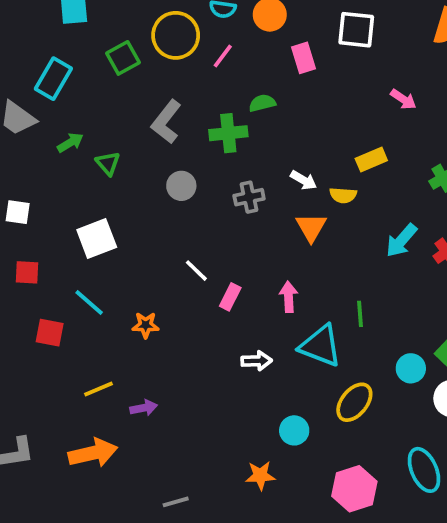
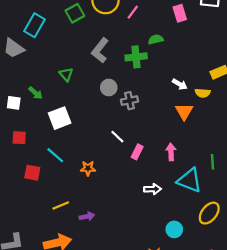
green arrow: (70, 143) -> (36, 93), moved, turned 72
gray cross: (249, 197) -> (129, 101), moved

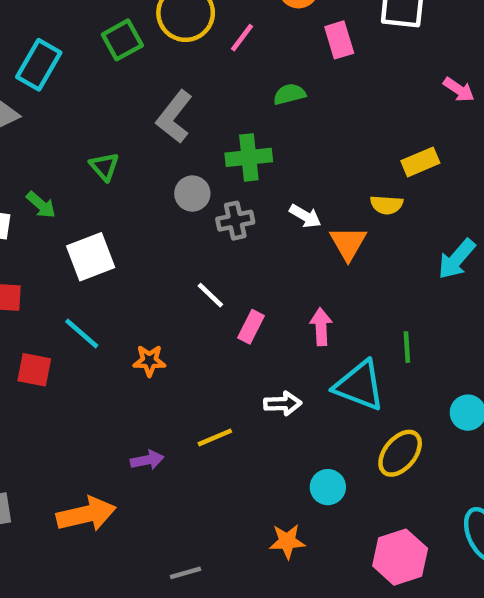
green cross: (136, 57) -> (249, 157), moved
white arrow: (180, 84) -> (305, 216), moved
yellow line: (61, 205) -> (215, 437), moved

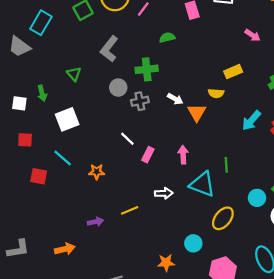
green arrow: (41, 205) -> (42, 93), turned 35
cyan circle: (328, 487) -> (193, 243), moved
orange arrow: (86, 514) -> (65, 249), size x0.7

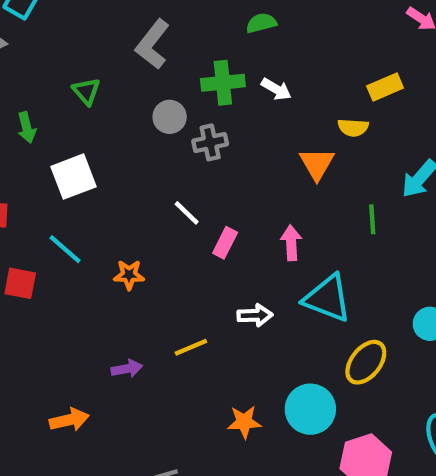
white arrow: (175, 99) -> (276, 89), moved
green line: (226, 165) -> (372, 219), moved
cyan circle: (193, 243) -> (310, 409), size x1.5
orange star: (166, 263) -> (244, 422), moved

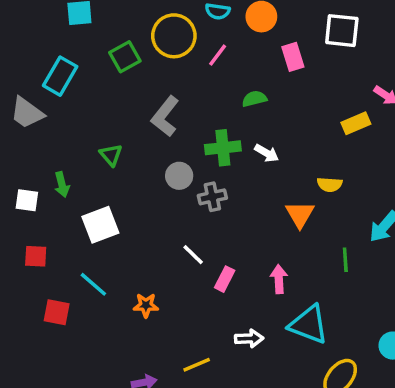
yellow rectangle: (385, 87) -> (356, 123), moved

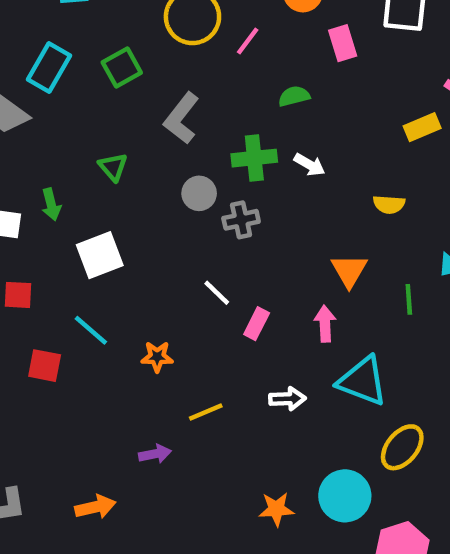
green square: (125, 57) -> (122, 68), moved
orange triangle: (300, 214) -> (349, 271), moved
yellow line: (197, 365) -> (206, 412), moved

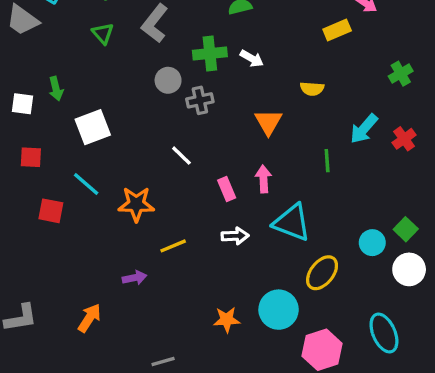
green triangle: (113, 167) -> (103, 33), moved
orange triangle: (349, 271) -> (268, 122), moved
pink rectangle: (257, 324) -> (227, 189), moved, turned -50
orange star: (157, 357) -> (136, 204), size x1.5
orange arrow: (95, 507) -> (89, 318), turned -44

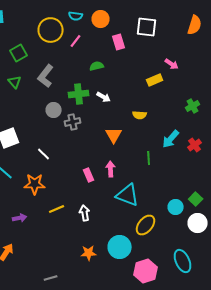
white line: (181, 156) -> (44, 154), moved
white arrow: (235, 236) -> (85, 213), moved, turned -98
purple arrow: (135, 278) -> (20, 218), moved

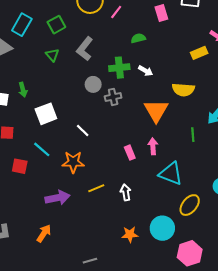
yellow semicircle: (140, 115) -> (183, 90), size x1.5
orange triangle: (114, 135) -> (156, 111), size x1.4
purple arrow: (20, 218) -> (57, 198), size x1.6

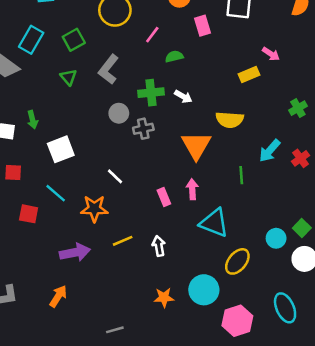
pink line: (116, 12) -> (152, 35), moved
white line: (83, 131) -> (115, 176), moved

